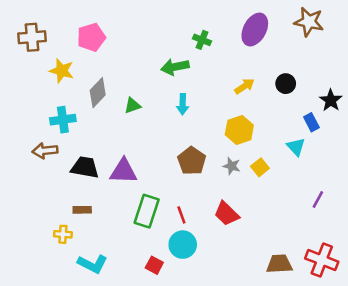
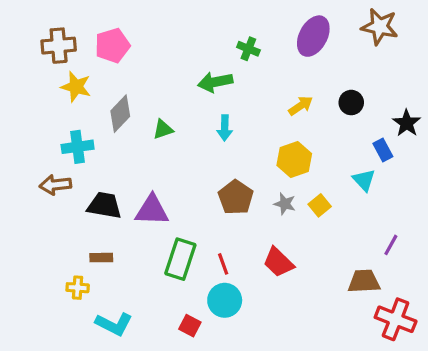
brown cross: (32, 37) -> (59, 46), moved
brown trapezoid: (279, 264) -> (364, 281), moved

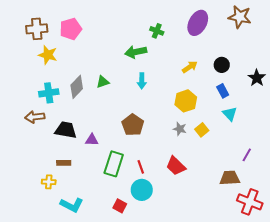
gray diamond: (120, 114) -> (77, 87), moved
blue rectangle: (383, 150) -> (223, 91), moved
brown pentagon: (236, 197) -> (133, 125), moved
purple triangle: (152, 210) -> (92, 140), moved, size x0.6

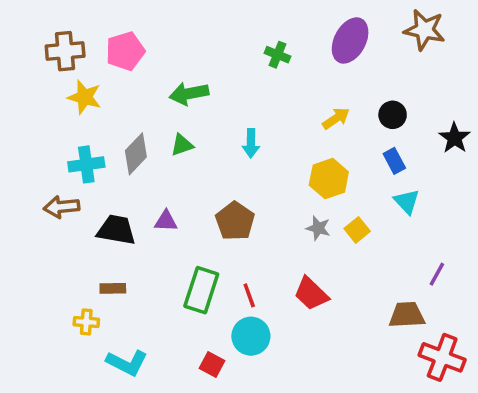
green arrow: (136, 52) -> (189, 94), moved
purple triangle: (92, 140) -> (166, 221), moved

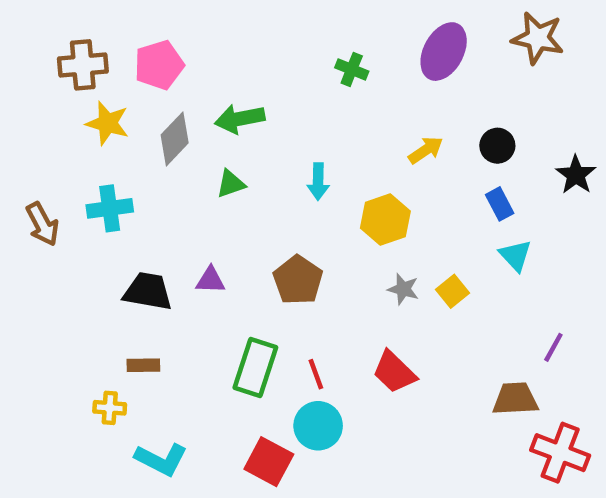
gray diamond: (136, 154) -> (175, 139), moved
yellow hexagon: (329, 179) -> (385, 220), moved
brown arrow: (61, 207) -> (42, 224), moved, turned -112
red square: (212, 364) -> (269, 462), size x1.5

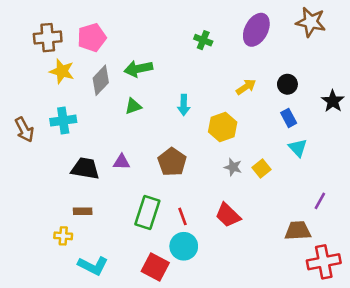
red cross: (560, 453) -> (324, 262), turned -32

